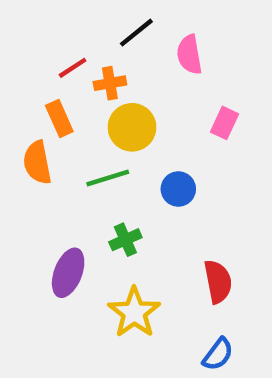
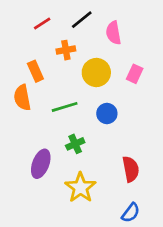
red line: (73, 68) -> (42, 24), moved
yellow circle: (132, 127) -> (96, 72), moved

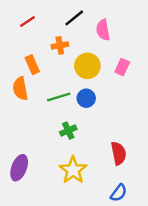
red line: (42, 24) -> (27, 22), moved
blue circle: (107, 114) -> (86, 98), moved
purple ellipse: (41, 164) -> (19, 168), moved

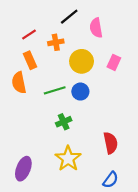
red line: (27, 22) -> (29, 35), moved
purple ellipse: (19, 168) -> (23, 169), moved

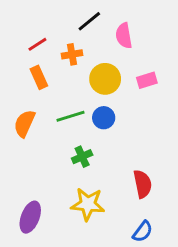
pink rectangle: (114, 62) -> (147, 80), turned 48
orange semicircle: (19, 83) -> (24, 124), moved, turned 35
yellow star: (68, 159) -> (88, 204), turned -30

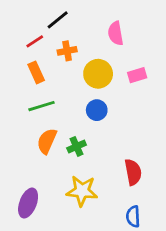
black line: (89, 21) -> (58, 20), moved
green line: (71, 116) -> (42, 106), moved
orange semicircle: (24, 124) -> (47, 141), moved
blue semicircle: (143, 232) -> (133, 216), turned 140

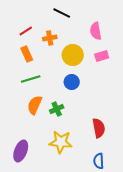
black line: (58, 20) -> (62, 13), moved, turned 66
pink semicircle: (116, 33) -> (96, 31), moved

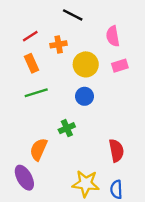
orange semicircle: (35, 105) -> (39, 149), moved
yellow star: (61, 142) -> (86, 184), moved
purple ellipse: (21, 151) -> (24, 178), turned -50

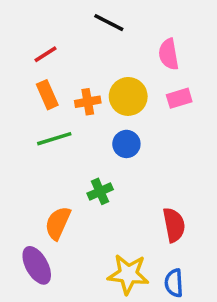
orange cross: (59, 44) -> (88, 102), moved

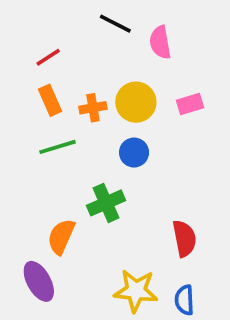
pink semicircle: (169, 54) -> (160, 42), moved
green cross: (100, 191) -> (106, 203), size x1.4

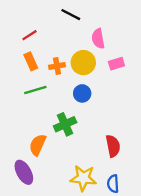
pink semicircle: (160, 42) -> (98, 39), moved

